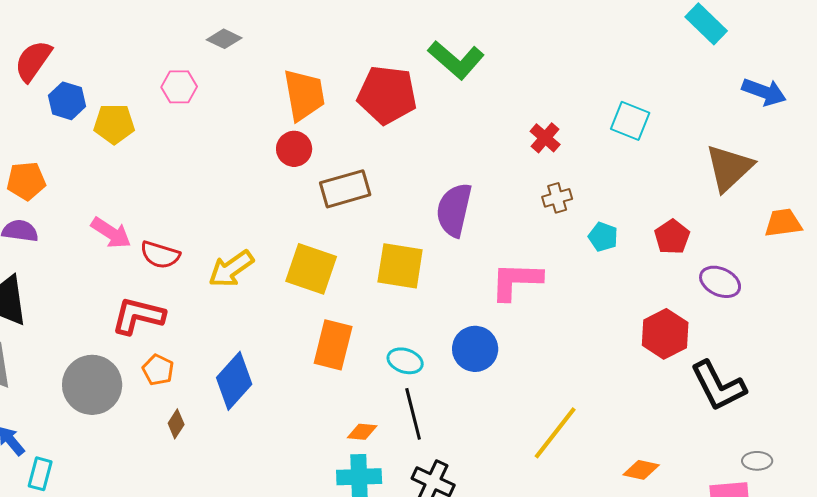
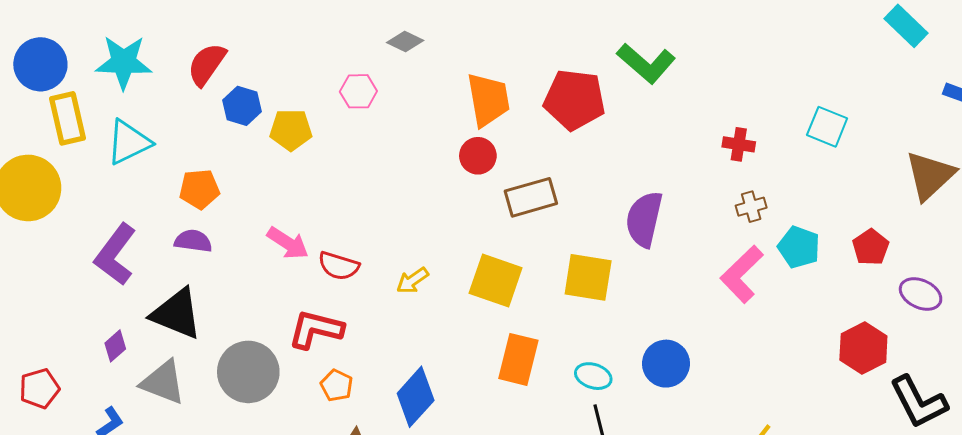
red cross: (545, 138) -> (739, 144), turned -32
cyan pentagon: (603, 237) -> (799, 247), size x1.4
yellow arrow: (231, 269) -> (412, 280), size x0.7
pink L-shape: (516, 281) -> (742, 274), moved, turned -46
gray circle: (92, 385) -> (248, 372), moved

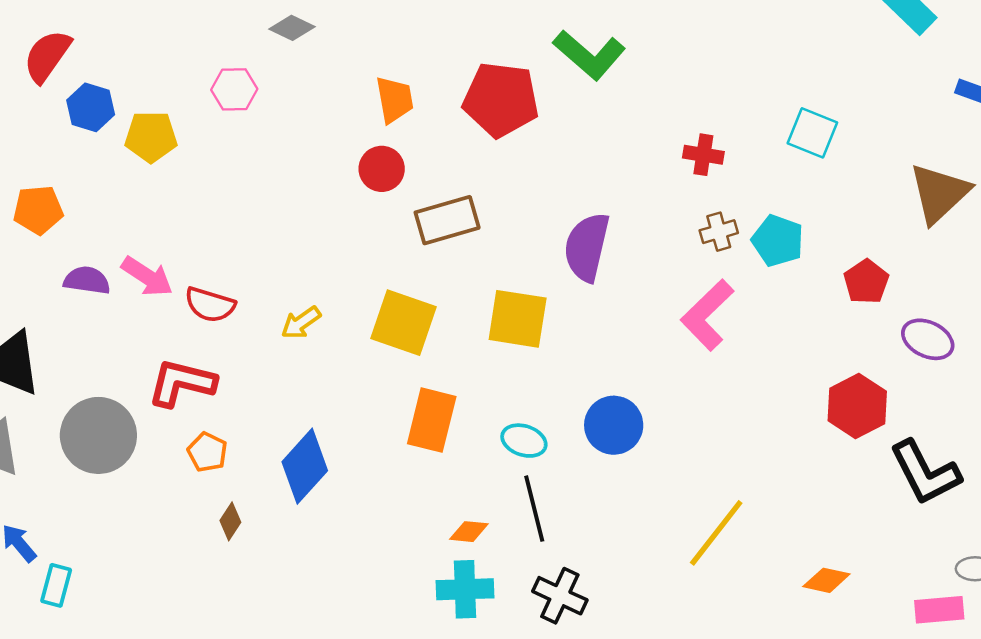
orange trapezoid: (488, 100) -> (394, 100), size x0.7
purple semicircle: (193, 241) -> (87, 280), moved
cyan pentagon: (799, 247) -> (778, 241), moved

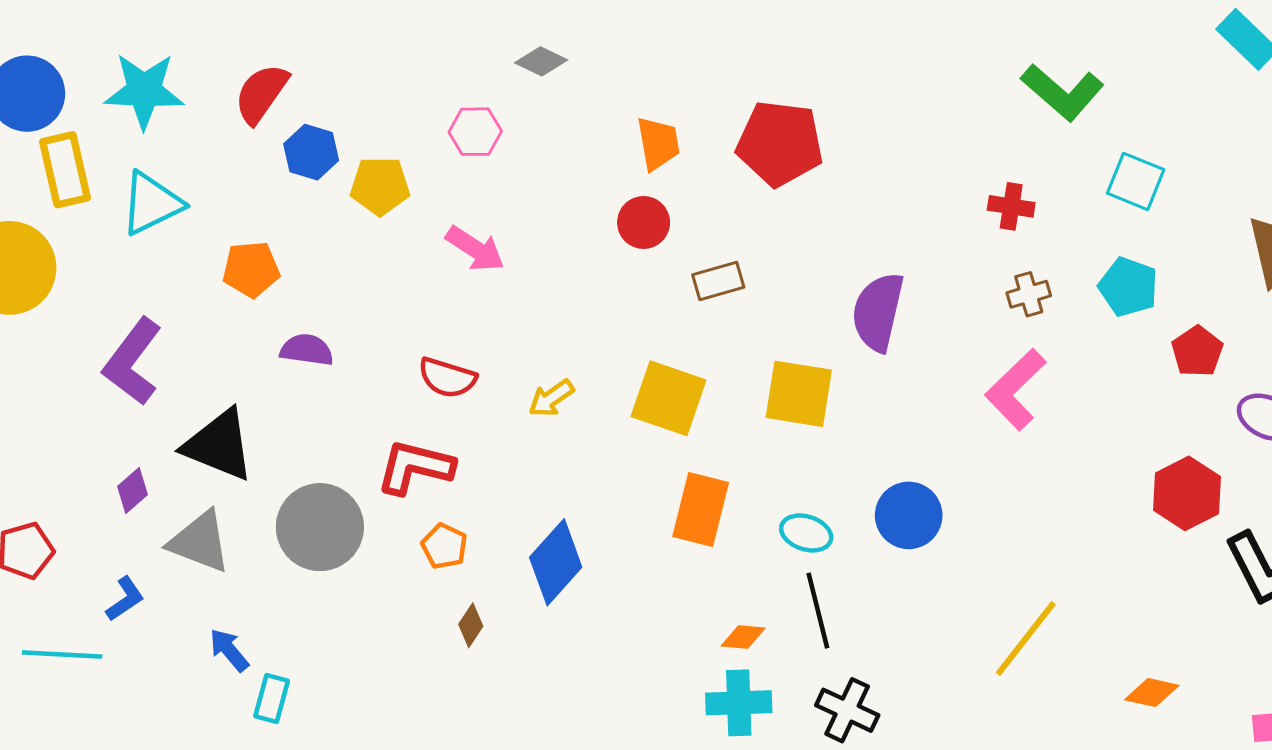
green L-shape: (589, 55) -> (1062, 92), moved
brown rectangle: (447, 220) -> (718, 281), size x0.7
cyan pentagon: (778, 241) -> (1128, 287), moved
pink arrow: (147, 277) -> (475, 249), moved

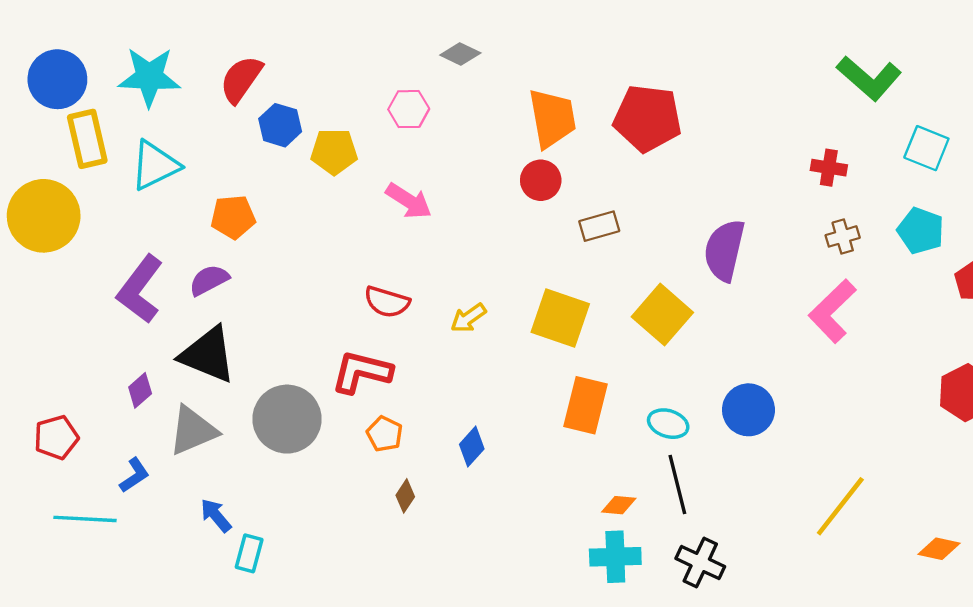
orange trapezoid: (658, 143) -> (552, 118), size x1.4
purple semicircle: (307, 350) -> (209, 280), moved, turned -36
yellow square: (799, 394) -> (662, 315), turned 32
gray triangle: (200, 542) -> (193, 431), turned -44
blue diamond: (556, 562) -> (472, 447), size x0.6

